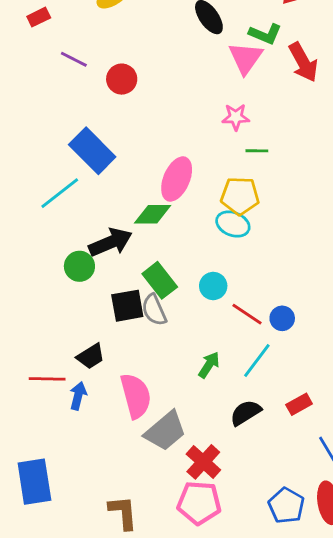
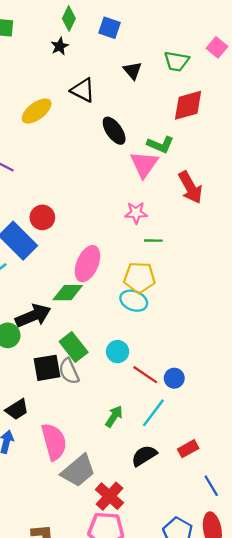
red arrow: (303, 62) -> (190, 187), moved
red circle: (122, 79) -> (42, 217), moved

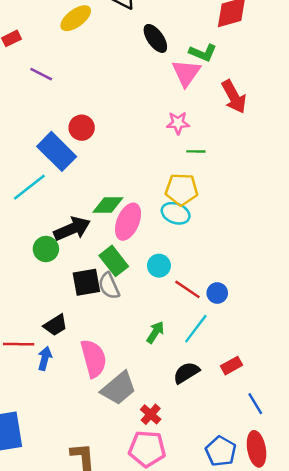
pink ellipse: (87, 264) -> (128, 222), moved
red cross: (109, 496) -> (151, 414), size x0.7

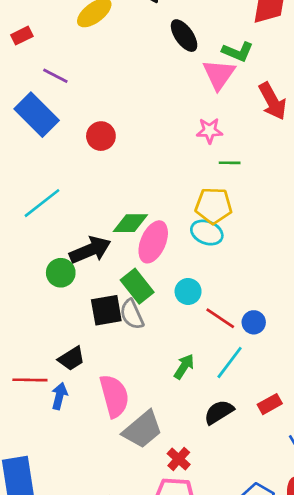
blue rectangle: (57, 151) -> (37, 115), moved

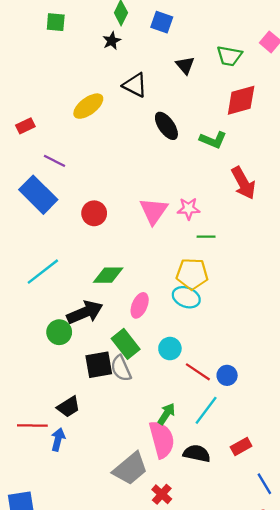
pink triangle: (219, 74) -> (154, 211), moved
green diamond: (130, 223) -> (108, 275), moved
pink ellipse: (153, 242) -> (140, 305), size x0.7
pink semicircle: (114, 396) -> (162, 439), moved
black semicircle: (219, 412) -> (197, 453), turned 44

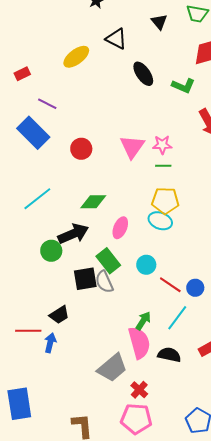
green line: (206, 237) -> (163, 166), moved

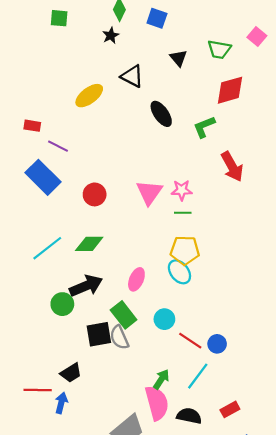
red rectangle: (22, 74) -> (32, 126), moved, turned 35
green L-shape: (183, 86) -> (204, 127), turned 135
green diamond: (93, 202) -> (89, 244), moved
cyan ellipse: (160, 221) -> (179, 272), turned 30

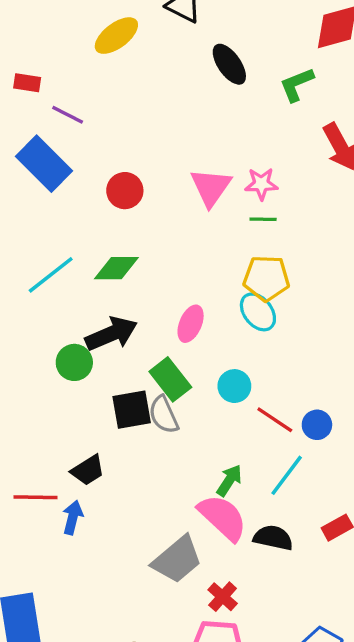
pink semicircle: (157, 403) -> (223, 517), turned -32

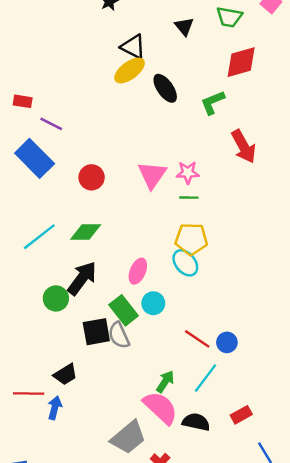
yellow ellipse: (116, 36) -> (130, 70), moved
black arrow: (111, 334) -> (82, 278), turned -30
cyan circle: (234, 386) -> (153, 303), moved

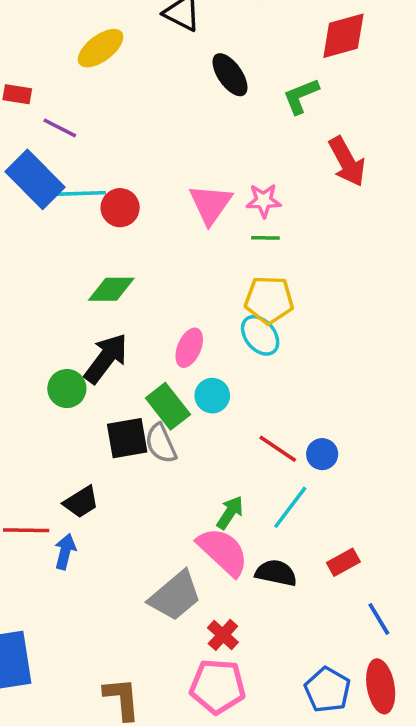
yellow ellipse: (130, 70) -> (101, 48), moved
cyan line: (39, 237) -> (78, 194), moved, turned 36

